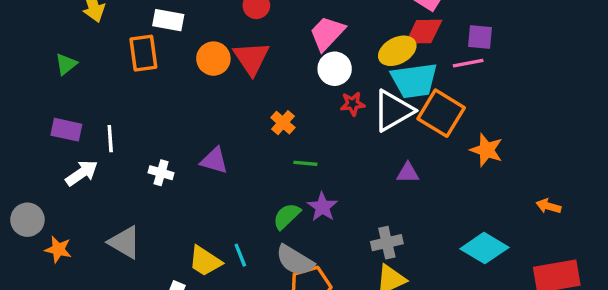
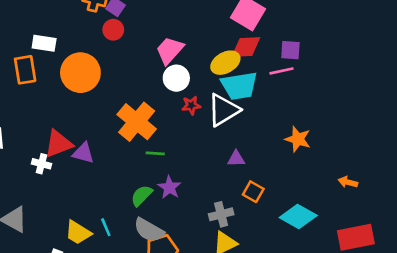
red triangle: (251, 58) -> (58, 144), moved, turned 44
orange circle: (213, 59) -> (80, 73), size x1.5
orange square: (441, 113) -> (253, 192), moved, size x0.6
orange cross: (283, 123) -> (137, 122), size x2.0

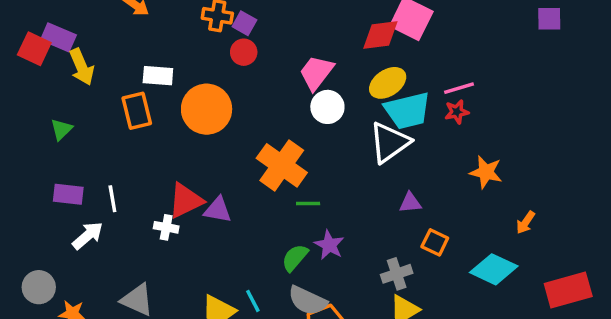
red diamond: (246, 47) -> (380, 35), moved
purple square: (290, 50) -> (549, 19), moved
red star: (191, 105) -> (457, 112), moved
orange arrow: (348, 182) -> (526, 222), moved, turned -66

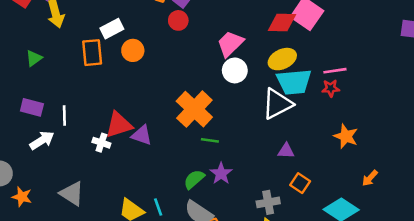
white rectangle: (158, 76) -> (112, 29), turned -40
orange circle: (207, 109) -> (133, 50), moved, size x0.6

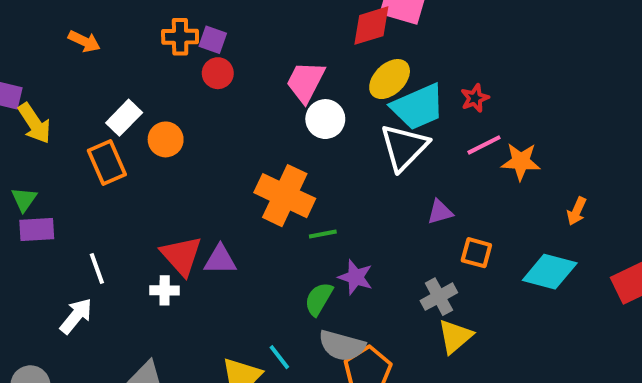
pink line: (335, 71) -> (484, 145), moved
purple rectangle: (32, 107) -> (37, 230), moved
red triangle: (119, 125) -> (181, 256), turned -36

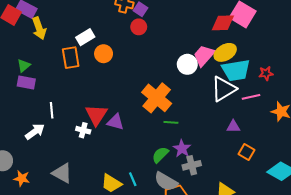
pink trapezoid: (306, 82) -> (204, 56), moved
pink line: (484, 145) -> (251, 97), moved
gray cross: (439, 297) -> (192, 165), moved

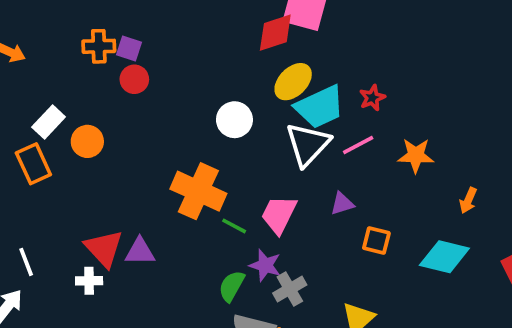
pink trapezoid: (204, 56) -> (279, 215), moved
green line: (171, 122) -> (234, 226), turned 40

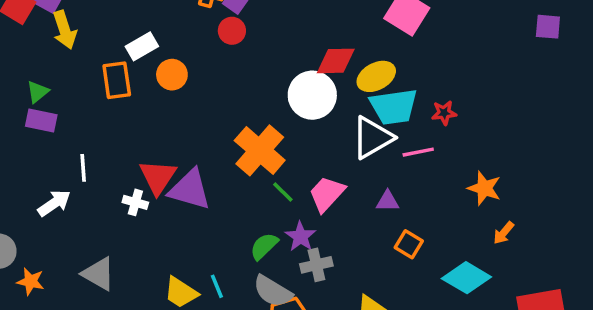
red diamond: (275, 33) -> (336, 61), moved
white circle: (234, 120) -> (312, 95), size x1.4
orange star: (416, 155) -> (484, 188), moved
purple triangle: (140, 252) -> (190, 190), size x1.5

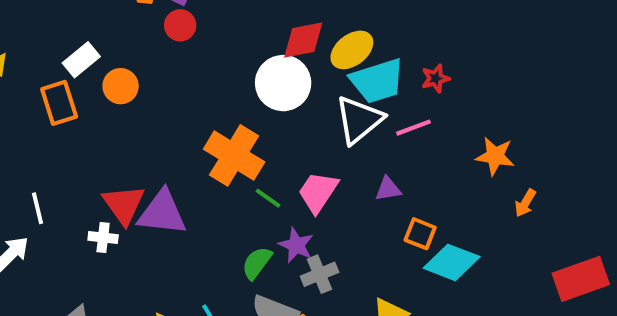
cyan diamond: (466, 278) -> (452, 262), moved

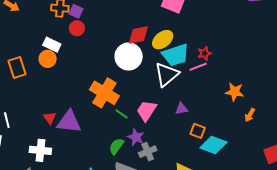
white rectangle: (81, 60) -> (52, 45), moved, turned 66
pink line: (414, 128) -> (198, 67), moved
red triangle: (124, 204) -> (50, 118), size x0.6
white cross: (103, 237) -> (40, 150), moved, size x1.5

